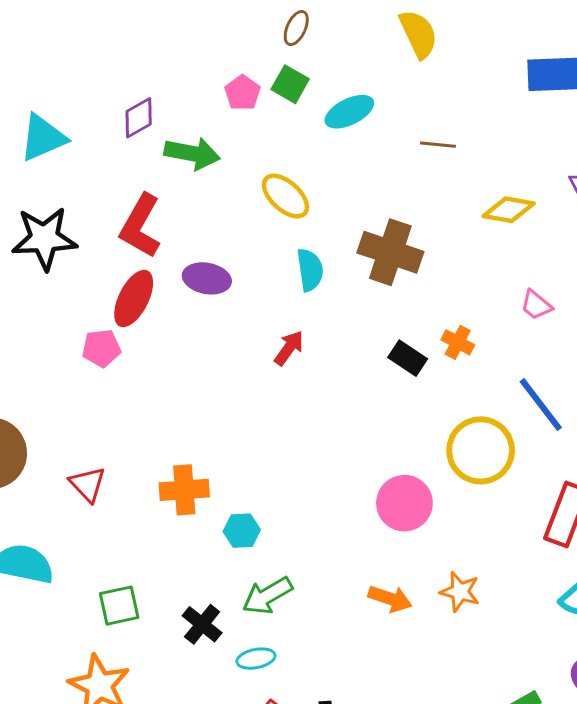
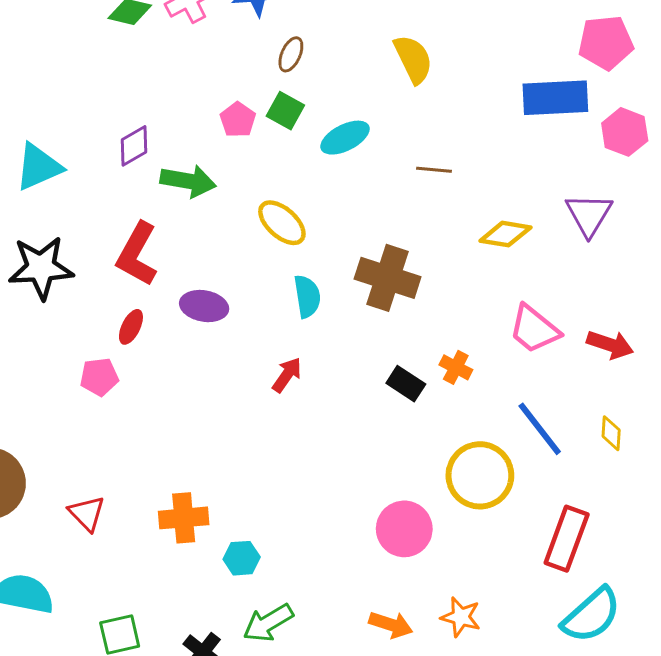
red ellipse: (134, 299) -> (131, 327), size x0.6
pink trapezoid: (536, 305) -> (534, 329), size x1.6

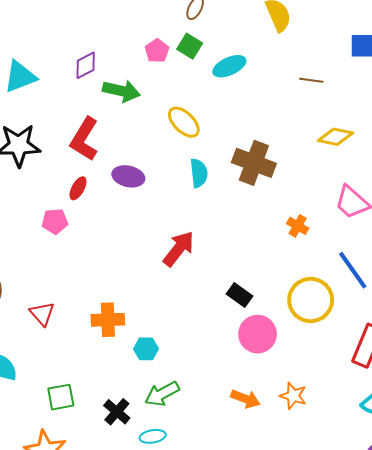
brown line: (434, 170) -> (311, 80), moved
red arrow: (287, 375) -> (179, 249), moved, size x1.5
black rectangle: (406, 384) -> (240, 295), moved

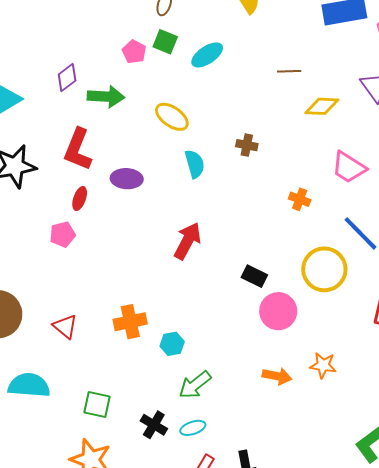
brown line: (311, 80) -> (289, 71), moved
brown cross: (254, 163) -> (247, 145), size x0.5
green square: (61, 397) -> (97, 405), turned 32
black cross: (117, 412) -> (154, 425), moved

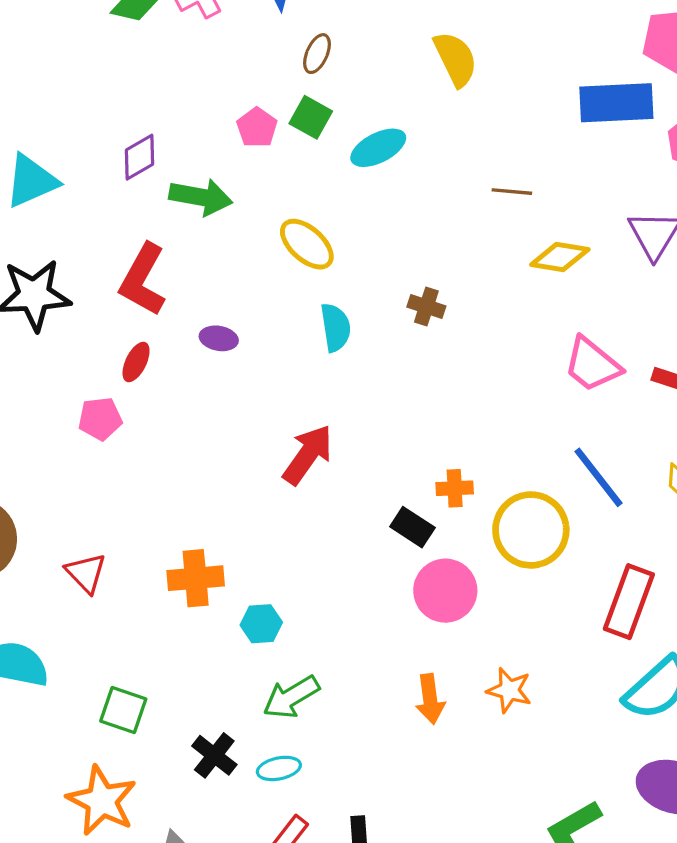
purple ellipse: (127, 179) -> (219, 338), size x0.7
orange cross: (300, 199) -> (455, 488), moved, turned -30
orange arrow: (277, 376) -> (430, 699), turned 64

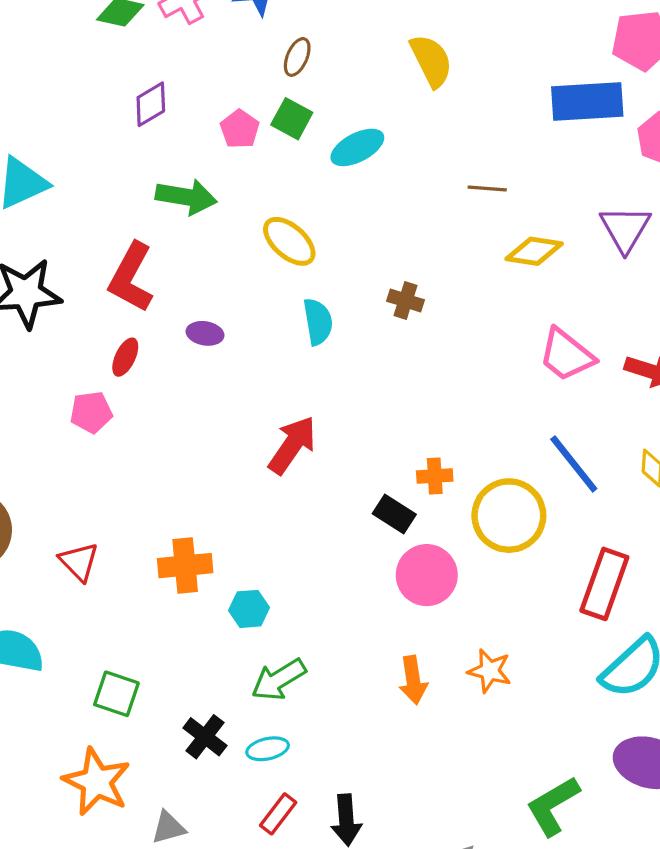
purple diamond: (139, 157) -> (151, 104), moved

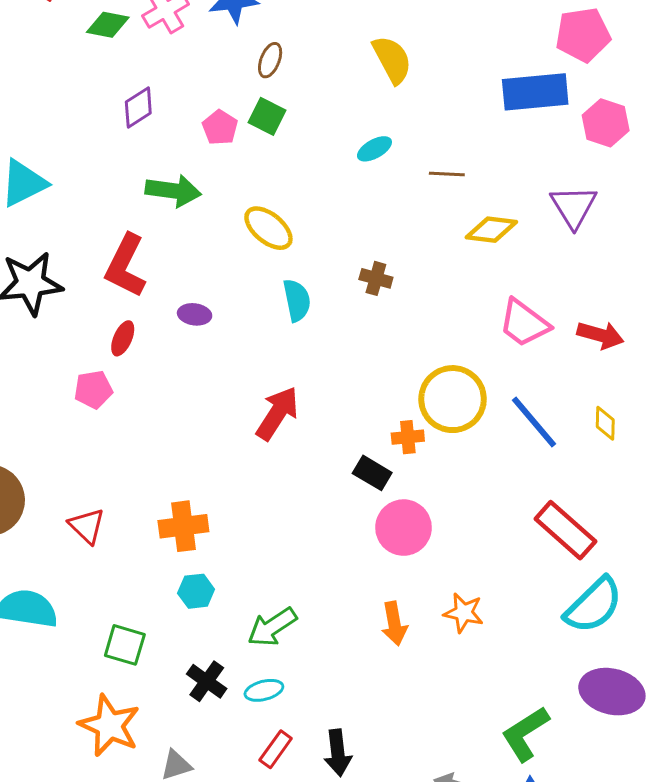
cyan ellipse: (357, 147) -> (374, 149), moved, size x0.7
yellow circle: (509, 516) -> (453, 399), moved
red rectangle: (604, 584) -> (565, 530), turned -66
cyan hexagon: (249, 609) -> (196, 591), moved

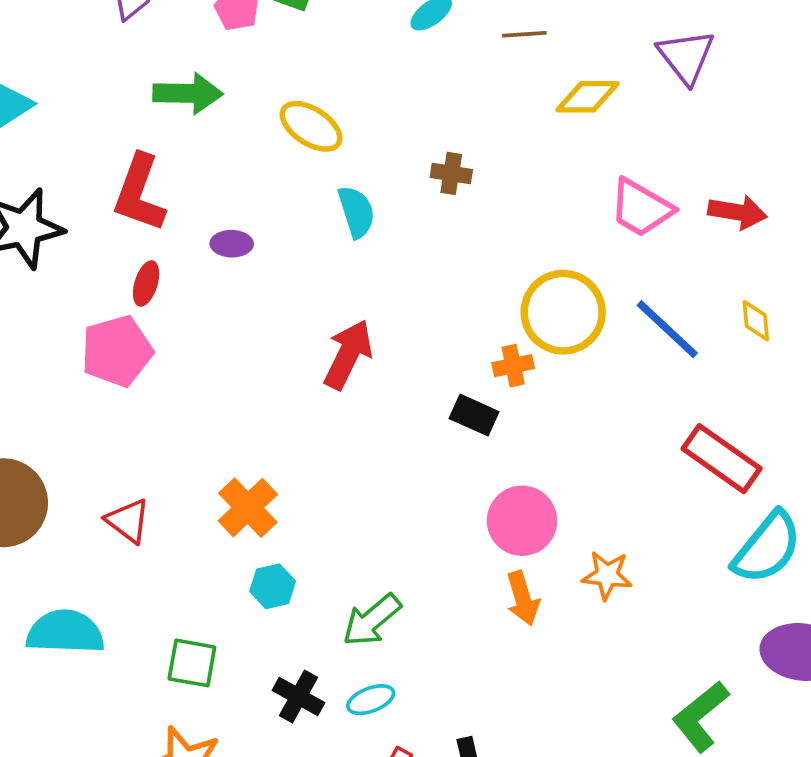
pink pentagon: (93, 390) -> (117, 351), size x1.5
orange cross: (183, 526) -> (248, 508), turned -30
pink circle: (404, 528) -> (522, 521), moved

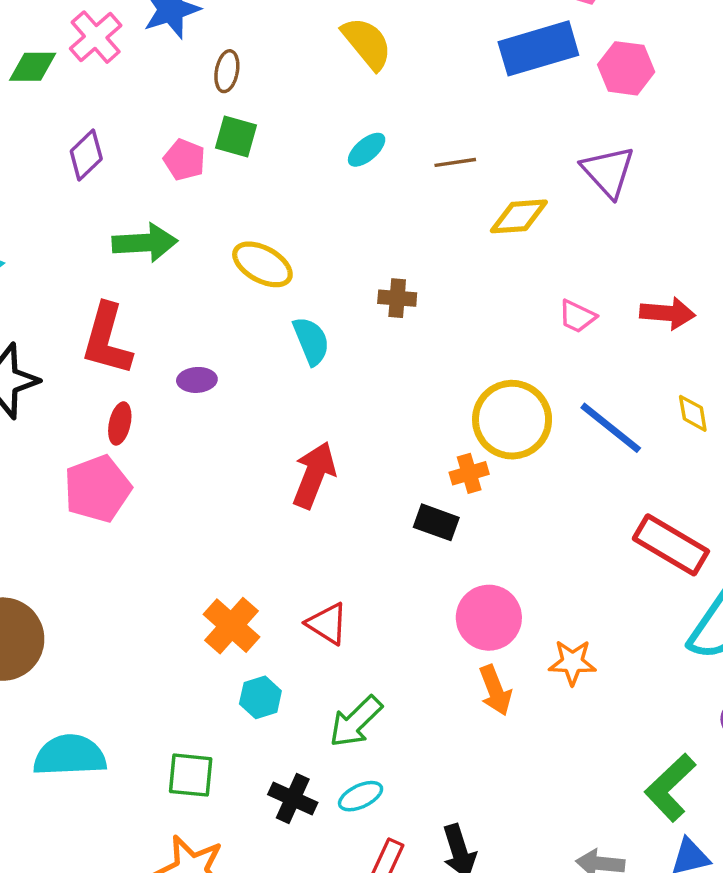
pink trapezoid: (641, 208) -> (577, 316), size x0.6
red triangle: (128, 521) -> (327, 624), moved

